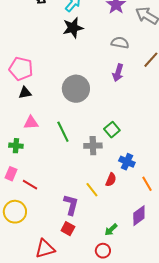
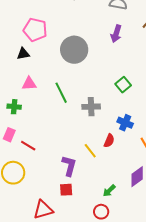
pink pentagon: (21, 69) -> (35, 30), moved
green square: (112, 130) -> (123, 85), moved
red square: (68, 229) -> (66, 190), turned -32

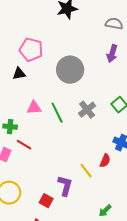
pink triangle: (29, 84) -> (34, 108), moved
gray cross: (91, 107) -> (87, 110), moved, turned -36
red line: (28, 146) -> (24, 145), moved
red square: (66, 190) -> (46, 201), moved, turned 32

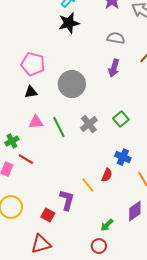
black triangle: (19, 74) -> (31, 92), moved
green cross: (10, 127) -> (12, 141), turned -32

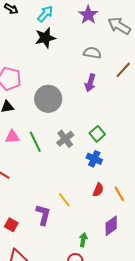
blue cross: (123, 157) -> (94, 159), moved
red semicircle: (107, 175) -> (98, 190), moved
red square: (48, 215) -> (11, 225), moved
green arrow: (107, 225) -> (83, 240), turned 144

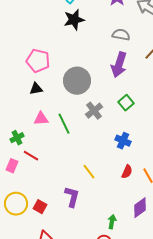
purple arrow: (90, 83) -> (119, 65), size x1.4
green square: (97, 134) -> (126, 103), moved
gray cross: (65, 139) -> (94, 111), moved
yellow line: (64, 200) -> (89, 172), moved

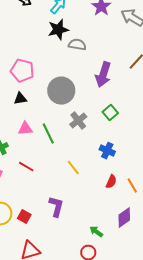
gray semicircle: (121, 35) -> (77, 45), moved
red line: (31, 156) -> (26, 167), moved
yellow line: (89, 172) -> (73, 168), moved
green arrow: (112, 222) -> (96, 232), turned -64

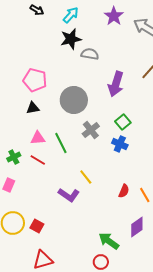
blue cross: (107, 151) -> (120, 144), moved
red line: (26, 167) -> (38, 160), moved
purple L-shape: (56, 207) -> (69, 195), moved, turned 110
green arrow: (96, 232) -> (109, 241), size x1.5

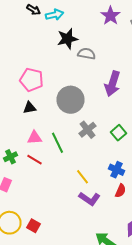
cyan arrow: (71, 15) -> (54, 15), moved, turned 36
green square: (123, 122) -> (118, 133), moved
blue cross: (120, 144) -> (116, 170), moved
purple L-shape: (69, 195) -> (90, 199), moved

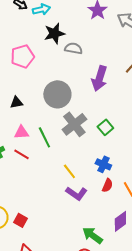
pink pentagon: (32, 80) -> (22, 56), moved, turned -30
gray cross: (88, 130) -> (74, 124), size x1.4

